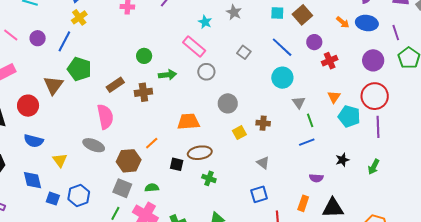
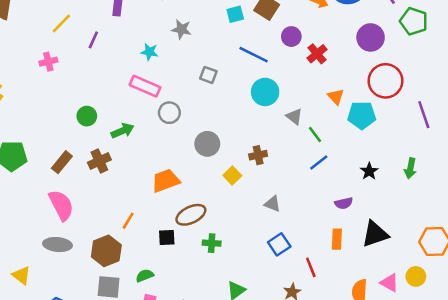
purple line: (378, 127) -> (424, 115), moved

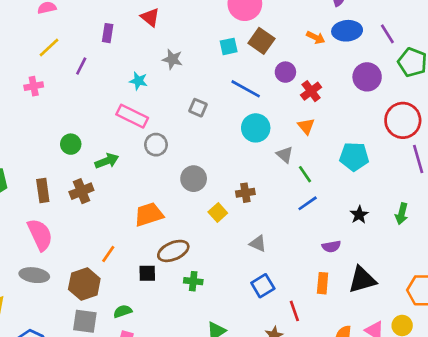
red circle: (386, 81) -> (403, 120), moved
orange triangle: (336, 97) -> (306, 126), moved
brown rectangle: (62, 162) -> (43, 190), turned -50

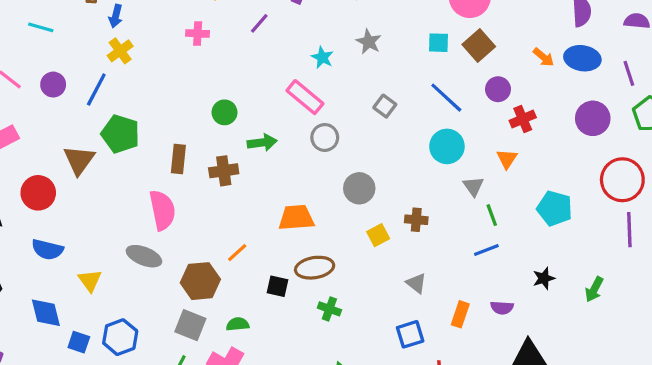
orange rectangle: (323, 283) -> (460, 314), moved

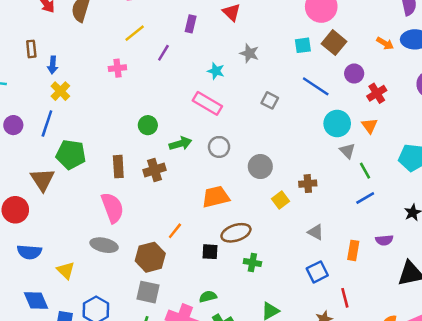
gray circle: (325, 137) -> (219, 147), moved
cyan circle: (447, 146) -> (337, 124), moved
green semicircle: (238, 324) -> (208, 297), moved

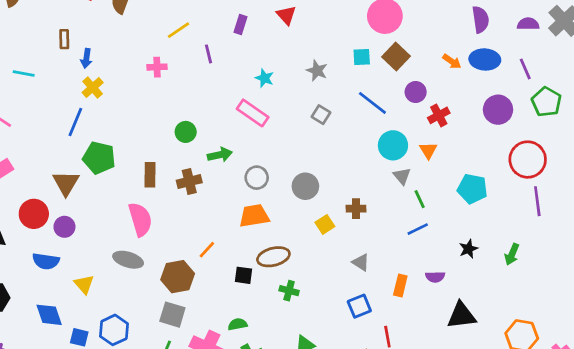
purple line: (163, 53) -> (208, 54), turned -49
gray star: (249, 53) -> (317, 71), moved
purple circle: (13, 125) -> (64, 227), moved
gray circle: (219, 147) -> (257, 178), moved

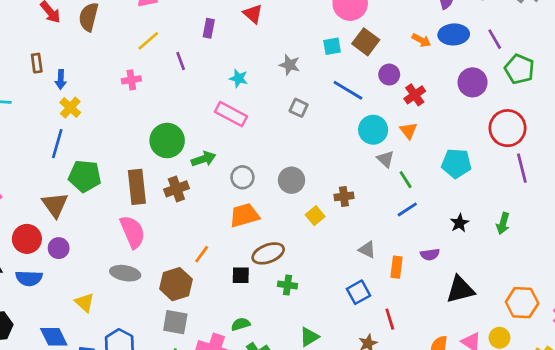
green circle: (186, 132) -> (167, 141), size x1.6
brown rectangle: (150, 175) -> (137, 187), size x1.4
blue semicircle: (46, 261) -> (29, 278), moved
gray triangle: (361, 262) -> (367, 250), moved

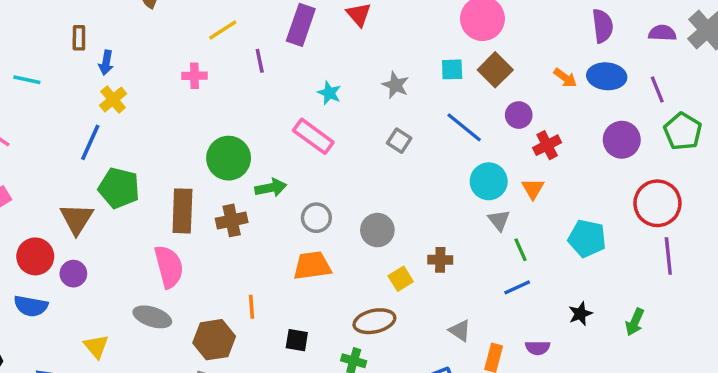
purple rectangle: (209, 28) -> (301, 25), size x1.6
brown ellipse: (268, 253) -> (374, 321), moved
orange line: (202, 254) -> (252, 307), turned -48

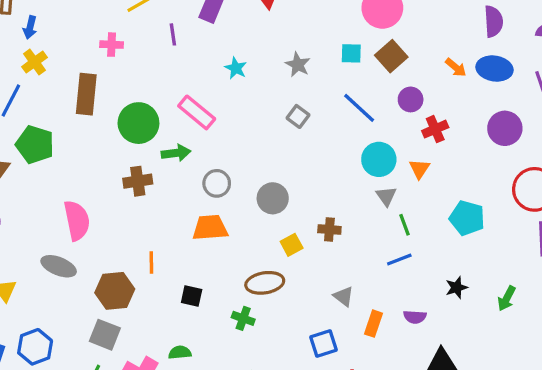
pink rectangle: (313, 136) -> (197, 112), moved
brown rectangle: (182, 211) -> (86, 94), moved

